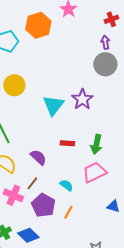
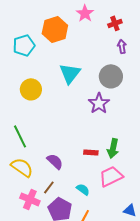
red cross: (111, 19) -> (115, 23), moved
gray circle: (105, 64) -> (111, 76), moved
cyan triangle: (53, 105) -> (70, 73), moved
red rectangle: (67, 143) -> (91, 152), moved

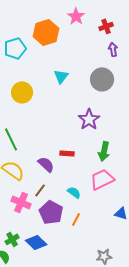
cyan triangle: (70, 73) -> (61, 76), size x0.7
purple star: (99, 103) -> (89, 119), moved
red rectangle: (91, 152) -> (67, 153), moved

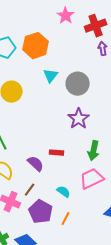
red cross: (106, 26) -> (96, 26), size x1.5
orange hexagon: (46, 32) -> (36, 46), moved
gray circle: (102, 79) -> (78, 84), moved

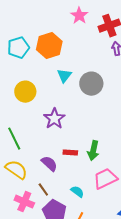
purple star: (79, 119) -> (54, 119), moved
green arrow: (94, 151) -> (93, 151), moved
brown line: (30, 190) -> (43, 190), turned -72

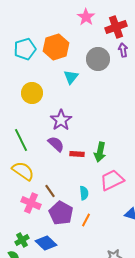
gray circle: (91, 84) -> (98, 59), moved
purple semicircle: (49, 164) -> (56, 144), moved
cyan semicircle: (77, 192) -> (84, 193), turned 48

